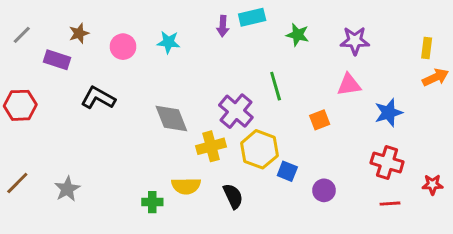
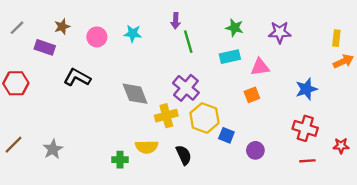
cyan rectangle: (252, 17) -> (230, 57), moved
pink triangle: (349, 85) -> (260, 67), moved
green line: (276, 86) -> (188, 42), moved

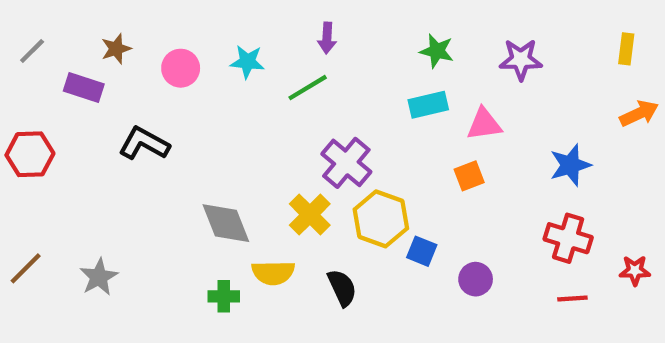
yellow rectangle: (336, 38) -> (626, 49), moved
green line: (188, 42) -> (308, 88), moved, turned 75
gray diamond: (135, 94) -> (226, 223), moved
yellow cross: (166, 116) -> (310, 215), turned -30

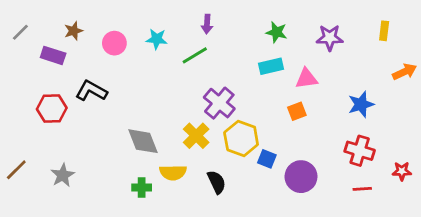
yellow rectangle: (626, 49) -> (384, 31), moved
red hexagon: (30, 154) -> (52, 108), moved
purple circle: (476, 279) -> (301, 177), size x1.5

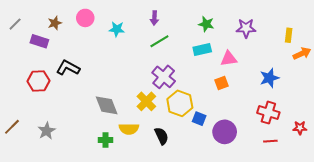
yellow rectangle: (384, 31) -> (289, 35), moved
pink circle: (114, 43) -> (85, 18), moved
green line: (195, 55) -> (159, 41), moved

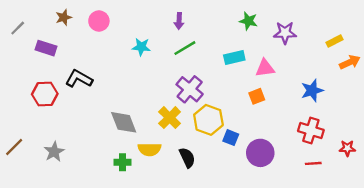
brown star: (55, 23) -> (64, 17), moved
green star: (206, 24) -> (248, 21), moved
cyan star: (117, 29) -> (141, 47), moved
yellow rectangle: (289, 35) -> (334, 41), turned 56

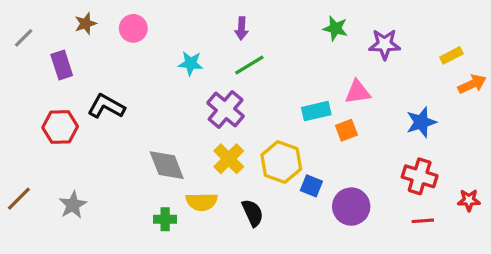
purple rectangle: (46, 48) -> (62, 65), turned 54
cyan rectangle: (234, 57) -> (316, 111), moved
purple cross: (190, 89) -> (226, 110), moved

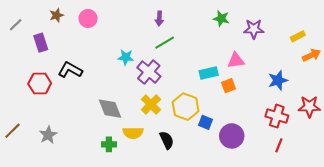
cyan star: (191, 63) -> (126, 57), moved
red star: (469, 200) -> (309, 107), moved, size x1.5
red line: (423, 221) -> (279, 145), turned -64

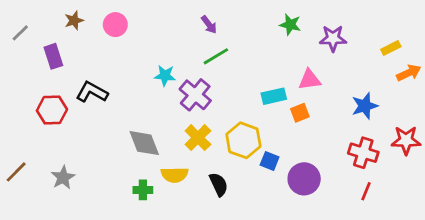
purple arrow: (159, 18) -> (209, 25), turned -40

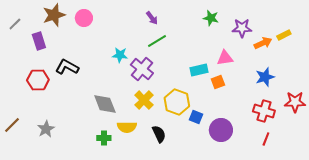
brown star: (74, 20) -> (54, 15), size x1.6
orange arrow: (409, 73) -> (263, 43), moved

